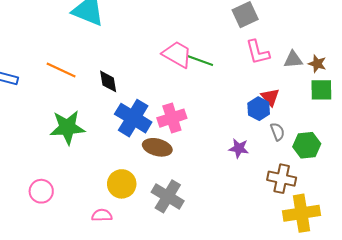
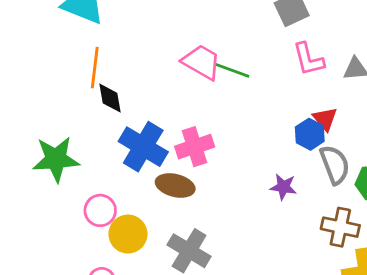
orange line: (61, 70) -> (95, 68), moved, turned 72
gray semicircle: (277, 132) -> (335, 165), size x1.6
pink circle: (41, 191) -> (100, 210), moved

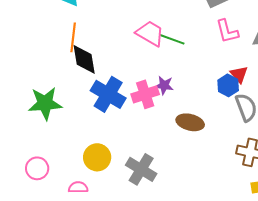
black diamond: (110, 98) -> (84, 59), size x1.4
brown ellipse: (175, 185) -> (190, 122), moved
purple star: (283, 187) -> (164, 85), moved
pink circle: (100, 210) -> (37, 168), moved

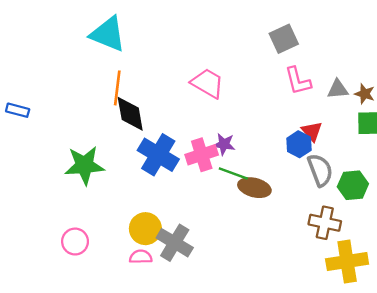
green line: (172, 39) -> (233, 174), moved
gray cross: (141, 169) -> (175, 243), moved
pink semicircle: (78, 187) -> (141, 257), moved

